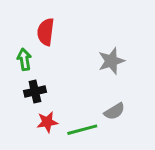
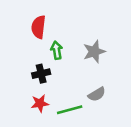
green arrow: (24, 59) -> (57, 50), moved
black cross: (35, 91) -> (41, 74), moved

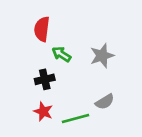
green arrow: (57, 50) -> (61, 54), turned -48
red star: (40, 103) -> (43, 112), turned 30

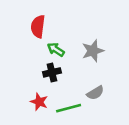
black cross: (45, 79) -> (52, 72), moved

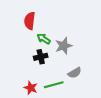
gray star: (93, 51) -> (64, 46), moved
red star: (39, 102) -> (31, 88), moved

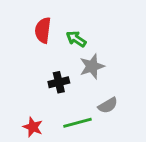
green arrow: (44, 39) -> (76, 39), moved
red star: (31, 88) -> (33, 127), moved

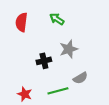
red semicircle: (43, 30) -> (21, 22), moved
green arrow: (76, 39) -> (57, 19), moved

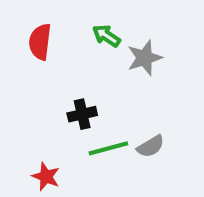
gray star: (69, 49) -> (145, 58), moved
green line: (58, 91) -> (108, 148), moved

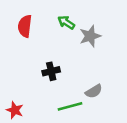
green line: (108, 148) -> (70, 106), moved
red star: (46, 177) -> (15, 110), moved

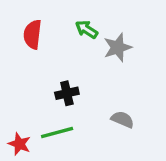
gray semicircle: (94, 91) -> (123, 119), turned -126
green line: (70, 106) -> (57, 133), moved

